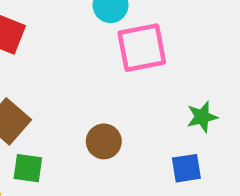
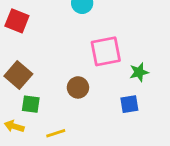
pink square: (142, 48) -> (106, 51), moved

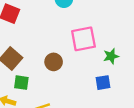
brown circle: (78, 87) -> (54, 62), moved

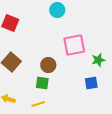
green square: (21, 83) -> (42, 83), moved

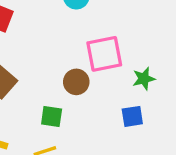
brown circle: (48, 65) -> (76, 82), moved

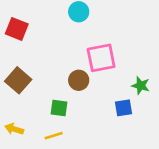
green star: (144, 79) -> (141, 86), moved, turned 30

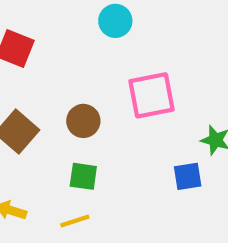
brown circle: (79, 80) -> (83, 121), moved

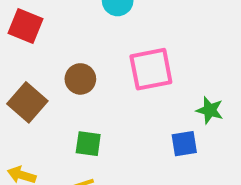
brown circle: (83, 121) -> (80, 79), moved

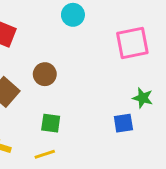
pink square: (151, 69) -> (132, 43), moved

